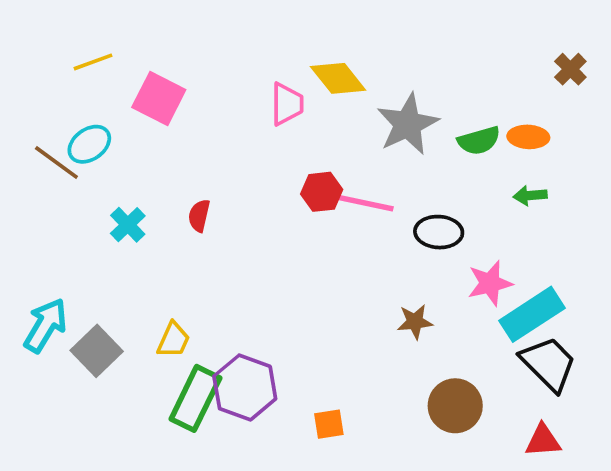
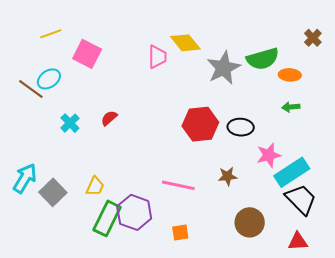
green semicircle: (479, 141) -> (263, 59), moved, size x1.4
red hexagon: (322, 192) -> (200, 124), moved, size x1.6
pink line: (364, 203) -> (178, 185), moved
red semicircle: (199, 216) -> (109, 118), turned 36

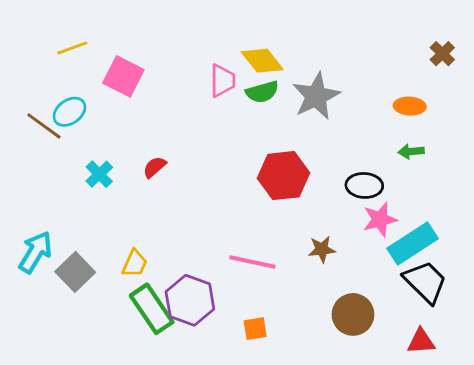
green semicircle: (263, 59) -> (262, 92), moved, size x0.7
black ellipse: (241, 127) -> (364, 185), moved
green rectangle: (107, 218) -> (152, 309), turned -60

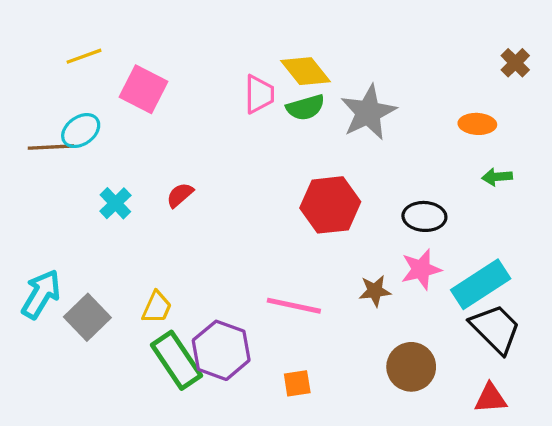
brown line: (44, 126) -> (51, 147), turned -39
green arrow: (411, 151) -> (497, 177), moved
pink star: (380, 219) -> (421, 269), moved

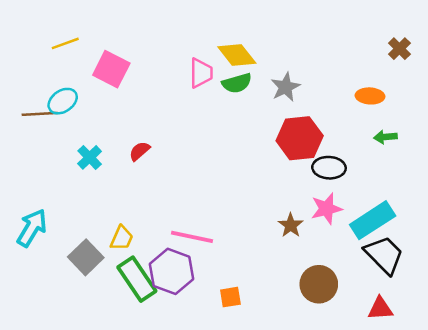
gray star: (368, 112) -> (285, 87), size x0.7
red hexagon: (330, 205) -> (300, 138), moved
brown star: (375, 291) -> (291, 225), turned -30
pink line: (294, 306) -> (192, 237), moved
gray square: (87, 317) -> (86, 257), moved

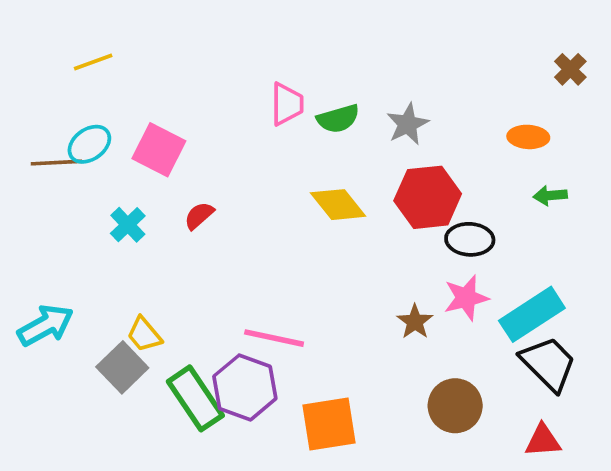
yellow diamond: (237, 55) -> (338, 205), moved
pink square: (111, 69) -> (159, 150), moved
cyan arrow: (32, 228) -> (45, 325), turned 30
yellow trapezoid: (122, 238) -> (144, 334), moved, turned 116
orange square: (230, 297) -> (329, 424), size x1.8

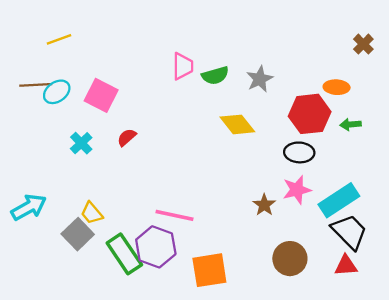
brown line: (56, 163) -> (36, 85), moved
red hexagon: (428, 197) -> (310, 114), moved
yellow diamond: (338, 205) -> (237, 124), moved
red triangle: (543, 440) -> (346, 266), moved

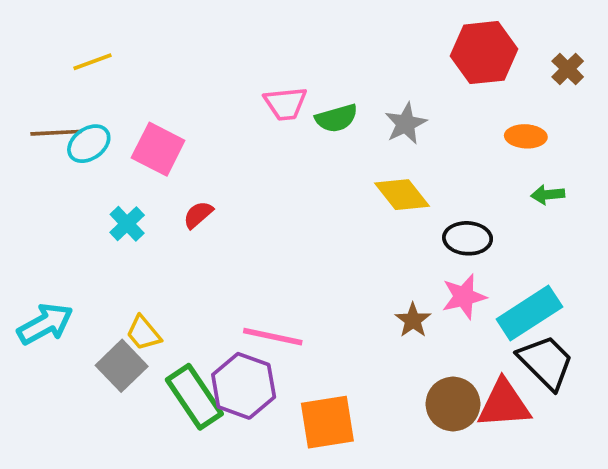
pink trapezoid: (183, 66) -> (285, 104), turned 84
red hexagon: (310, 114) -> (484, 53), moved
yellow diamond: (237, 124) -> (402, 195), moved
red triangle: (346, 266) -> (504, 404), moved, size x1.5

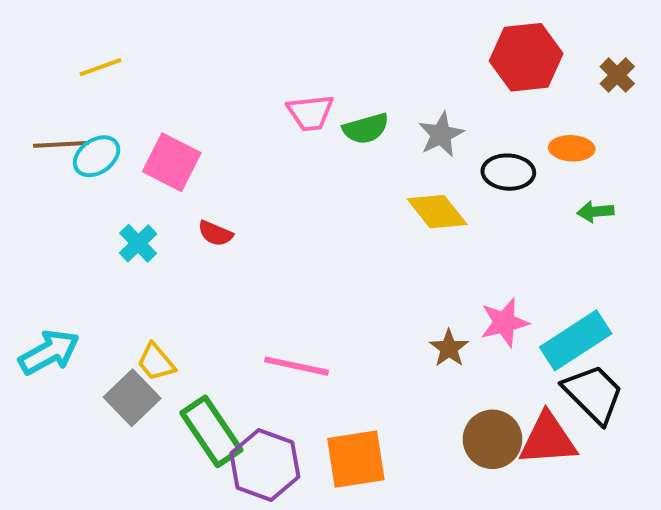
red semicircle: (198, 215) -> (215, 233), turned -116
black ellipse: (468, 238) -> (508, 172), moved
purple hexagon: (244, 386) -> (265, 465), moved

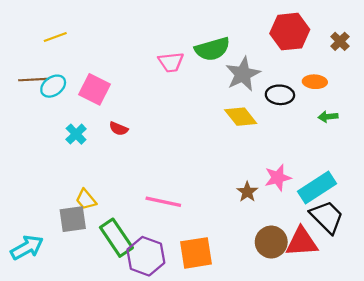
green semicircle: (366, 128) -> (212, 49), moved, size x1.4
gray star: (441, 134) -> (243, 74), size x1.4
cyan arrow: (49, 352) -> (27, 247), moved
gray square: (132, 398) -> (73, 219), turned 36

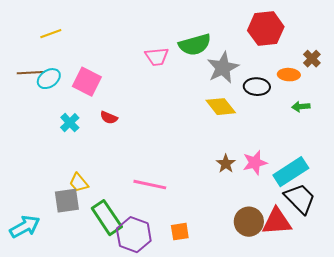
brown cross: (340, 41) -> (312, 59), moved
brown star: (247, 192) -> (226, 164), moved
orange square: (196, 253) -> (180, 232), size x0.6

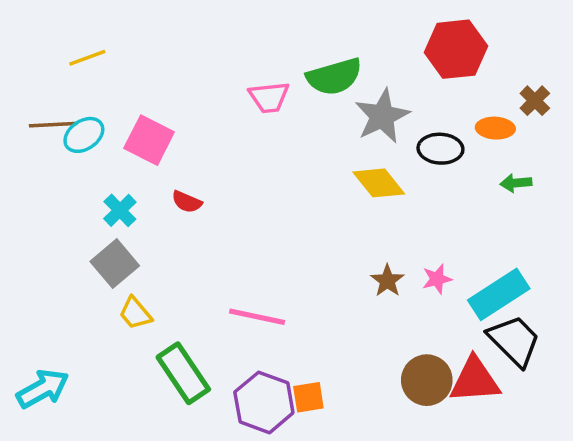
pink star: (255, 163) -> (437, 279), size x0.7
gray square: (67, 201) -> (115, 264), moved, turned -32
purple hexagon: (134, 235) -> (264, 402), moved

